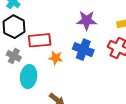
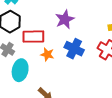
purple star: (87, 20) -> (65, 19), moved, turned -30

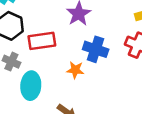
orange star: (47, 54) -> (75, 70), moved

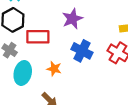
orange star: (75, 70) -> (54, 69), moved

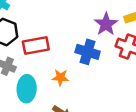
purple star: (72, 19) -> (106, 24), moved

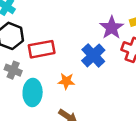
blue cross: (88, 52) -> (93, 55), turned 30

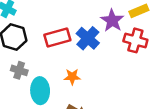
red rectangle: (42, 49) -> (57, 37), moved
blue cross: (93, 55) -> (88, 38), moved

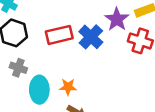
orange star: (72, 77) -> (68, 87), moved

